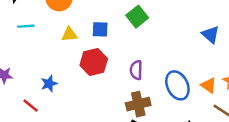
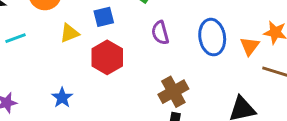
purple semicircle: (136, 70) -> (160, 33), moved
blue ellipse: (177, 85) -> (212, 37), moved, turned 32
orange triangle: (209, 85) -> (250, 46), turned 49

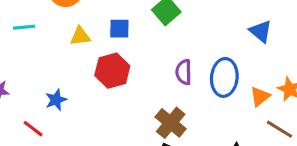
purple semicircle: (160, 33) -> (184, 72), moved
brown cross: (173, 92) -> (171, 123), turned -36

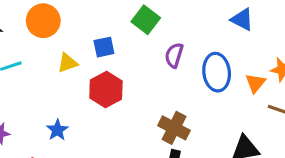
purple semicircle: (184, 72) -> (174, 55), moved, turned 30

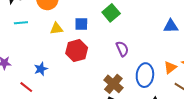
blue triangle: (242, 19) -> (171, 26), turned -42
purple semicircle: (174, 55) -> (122, 49), moved, turned 126
blue ellipse: (217, 72) -> (145, 75), moved

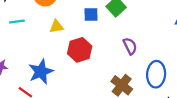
blue square: (81, 24) -> (91, 14), moved
blue star: (41, 69) -> (41, 72), size x1.6

